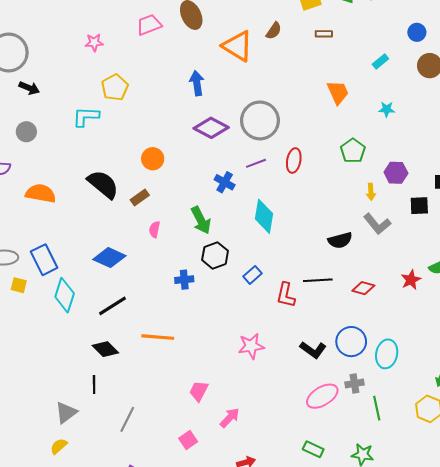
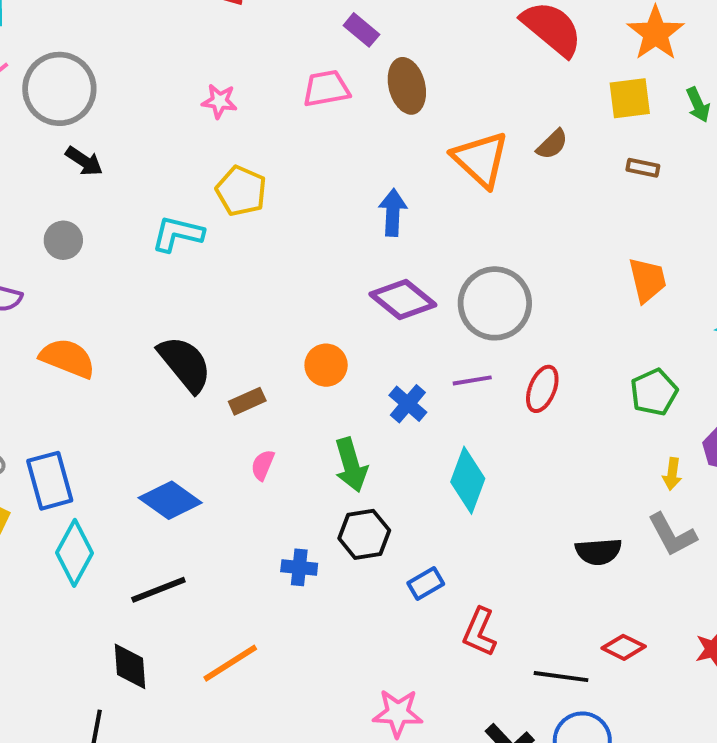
yellow pentagon: (115, 87) -> (241, 191), turned -30
orange circle: (153, 159) -> (326, 365), moved
black line: (318, 280) -> (561, 677), moved
orange line: (158, 337) -> (230, 663), turned -48
black diamond: (105, 349) -> (130, 666), turned 30

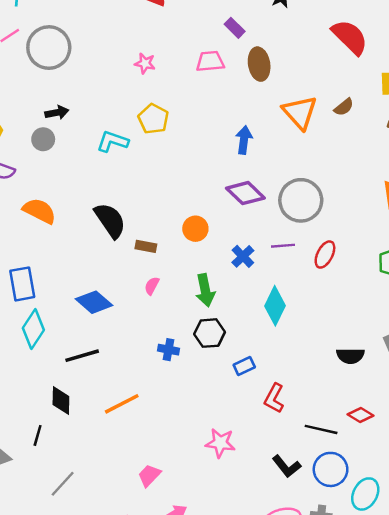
black arrow: (84, 161) -> (57, 112), moved, turned -50
brown rectangle: (247, 401) -> (146, 246), turned 30

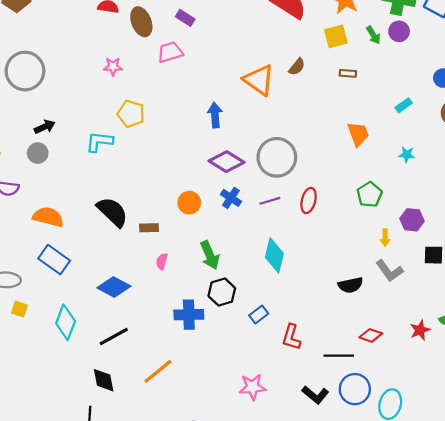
brown ellipse: (259, 64) -> (141, 22), moved
blue cross: (243, 256) -> (231, 198), moved
blue rectangle: (22, 284) -> (54, 260), moved, turned -32
blue cross: (168, 350) -> (189, 315), size x1.5

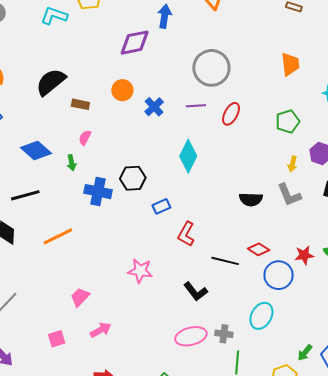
purple diamond: (227, 162) -> (135, 43), moved, turned -56
blue cross: (231, 198) -> (154, 107), moved
black semicircle: (112, 212) -> (51, 82), turned -96
green arrow: (210, 255) -> (71, 163), moved, size x0.6
blue circle: (355, 389) -> (279, 275), moved

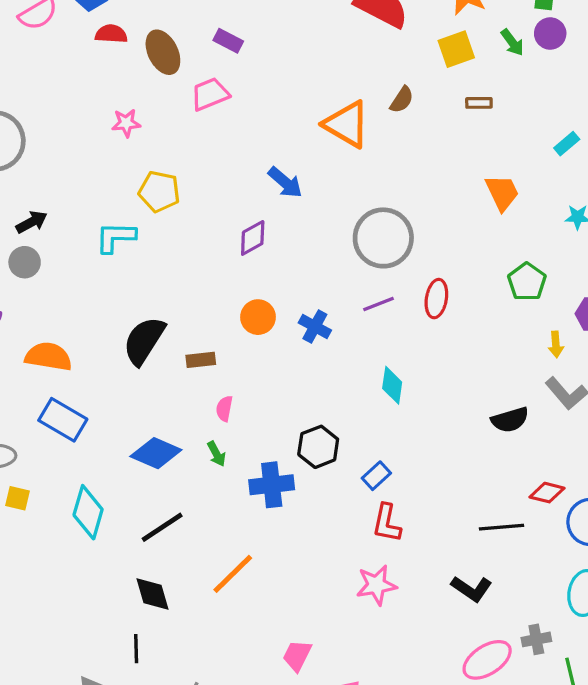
blue arrow: (164, 16) -> (285, 182), turned 140
purple diamond: (135, 43) -> (253, 238), size x0.7
cyan diamond: (188, 156) -> (392, 385), size x0.7
red L-shape: (186, 234) -> (387, 523), moved

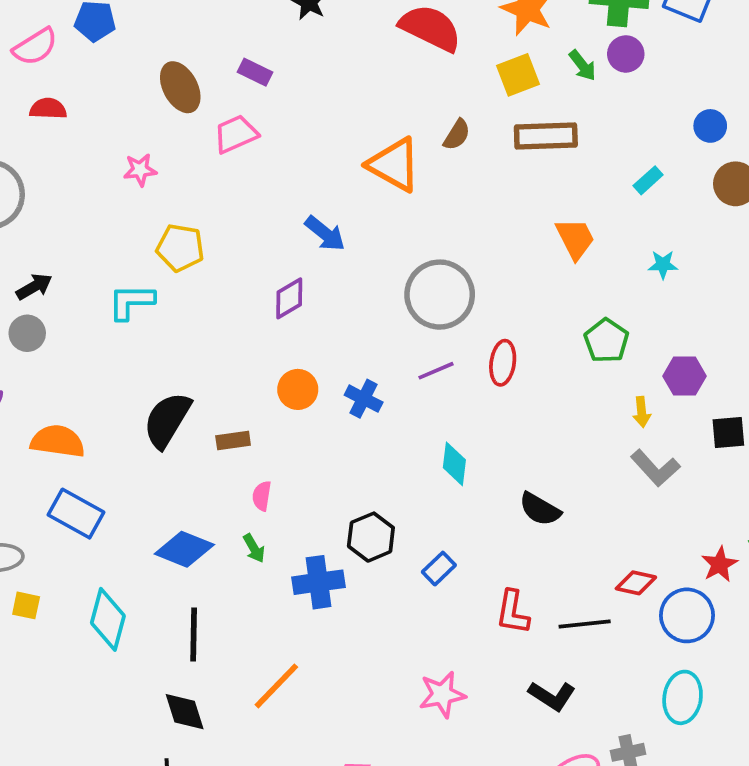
red semicircle: (111, 34) -> (48, 109), moved
brown rectangle: (479, 103) -> (546, 136), size x2.0
black semicircle: (510, 420) -> (540, 509), moved, turned 48
red L-shape: (387, 523) -> (513, 612), moved
black line: (162, 527) -> (194, 634), turned -54

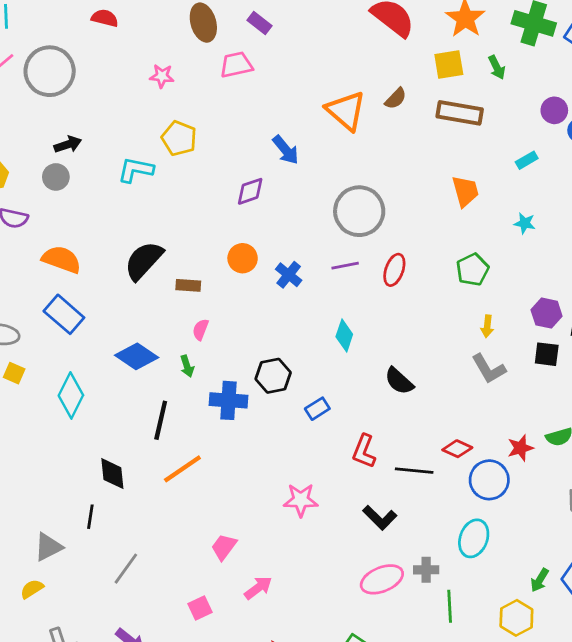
purple circle: (626, 54) -> (554, 110), moved
purple hexagon: (684, 376) -> (547, 313), moved
black line: (194, 634) -> (161, 420), moved

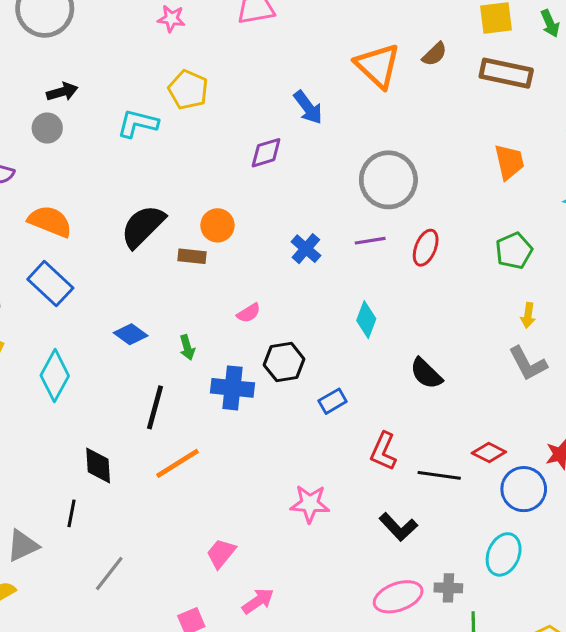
orange circle: (243, 258) -> (217, 225), moved
pink semicircle: (201, 330) -> (249, 313), moved, turned -145
blue diamond: (137, 356) -> (131, 334), size x0.7

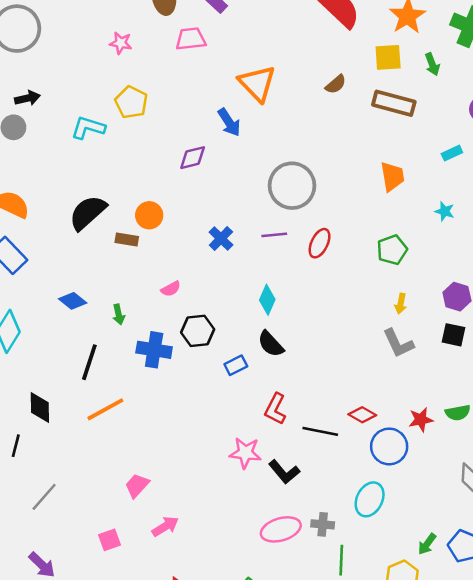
orange triangle: (378, 66) -> (257, 83), moved
black semicircle: (426, 374) -> (271, 344), moved
pink star: (310, 504) -> (245, 453), moved

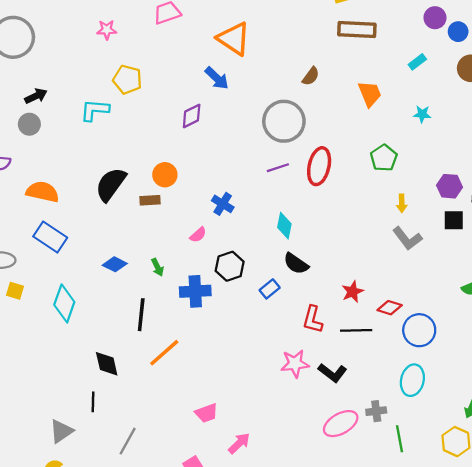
brown semicircle: (336, 84) -> (311, 76), moved
blue cross: (221, 238) -> (223, 204), moved
red ellipse: (320, 243) -> (319, 166), size x1.4
red star: (421, 420) -> (353, 292), moved
pink trapezoid: (137, 485) -> (207, 413), turned -140

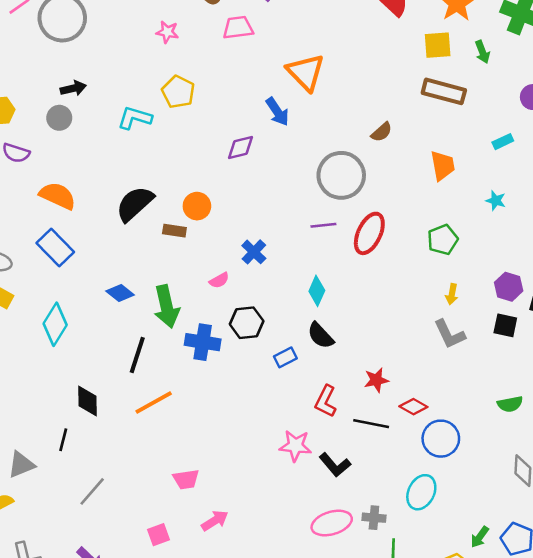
green arrow: (157, 267) -> (167, 306), size x2.0

